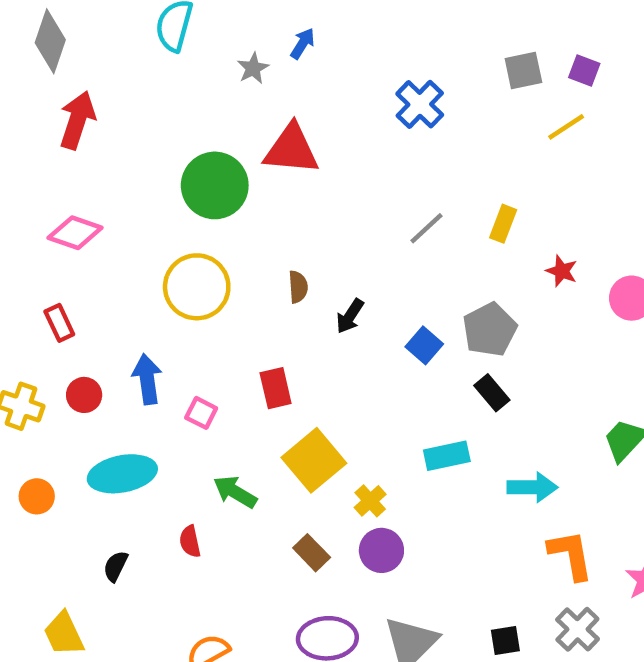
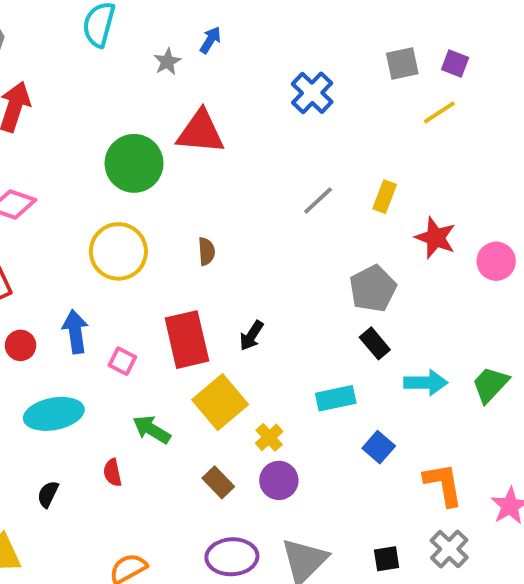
red star: (562, 271) -> (435, 238), size x1.5
black arrow: (350, 316) -> (251, 336), moved
blue square: (424, 345) -> (379, 447), moved
red rectangle: (276, 388) -> (187, 340), size x1.6
cyan arrow: (532, 487) -> (426, 383), moved

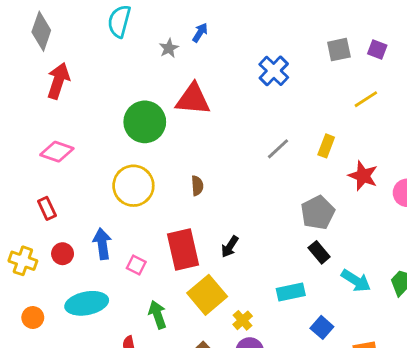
yellow line: (439, 112) -> (366, 99), moved
cyan arrow: (426, 383) -> (356, 281), turned 32
green arrow: (152, 430) -> (158, 315), turned 40

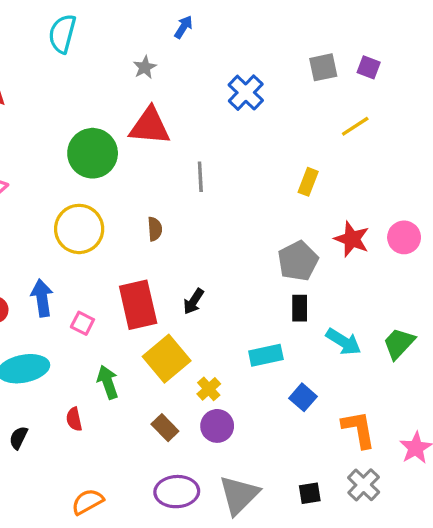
blue arrow: (200, 33) -> (183, 27), moved
gray star: (169, 48) -> (145, 67), moved
gray line: (278, 149) -> (200, 177), moved, turned -50
red star: (363, 176) -> (352, 239), moved
black rectangle: (319, 252) -> (300, 308), turned 40

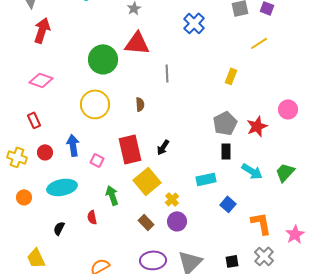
red star: (352, 239) -> (257, 126), moved, turned 30

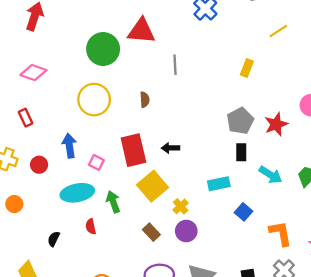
black arrow: (163, 147) -> (170, 148), turned 56
red circle: (45, 152) -> (39, 165), moved
cyan ellipse: (62, 187) -> (77, 193), moved

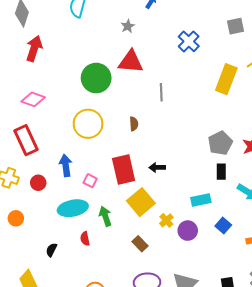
yellow rectangle: (247, 68) -> (226, 79), moved, size x1.8
red rectangle: (26, 118) -> (26, 140), size x1.8
purple circle: (186, 231) -> (188, 231), moved

